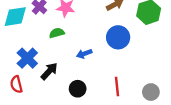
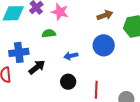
blue cross: (27, 58) -> (19, 52), turned 30
black circle: (78, 89) -> (68, 82), moved

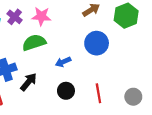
green semicircle: (49, 33) -> (34, 42), size x1.5

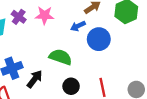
green semicircle: (34, 42) -> (61, 57), moved, turned 40
blue arrow: (63, 62) -> (78, 26), moved

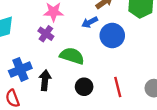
purple cross: (19, 17) -> (46, 34), moved
black arrow: (35, 79) -> (45, 80), turned -30

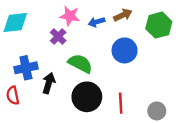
blue arrow: (90, 22) -> (97, 22), moved
black circle: (84, 87) -> (87, 97), size x1.6

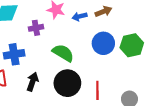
green hexagon: (159, 25) -> (132, 45), moved
purple cross: (58, 36) -> (36, 28), moved, turned 32
black arrow: (49, 83) -> (33, 82), moved

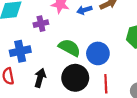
blue circle: (103, 43) -> (98, 53), moved

